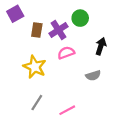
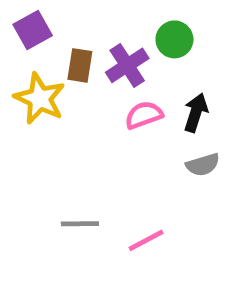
black arrow: (101, 46) -> (196, 113), moved
yellow star: (35, 67) -> (40, 99), moved
gray line: (37, 103) -> (80, 224), turned 56

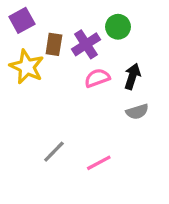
gray line: (80, 224) -> (54, 152), turned -45

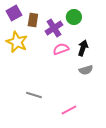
brown rectangle: (54, 44) -> (33, 20), moved
gray line: (54, 152) -> (34, 95), turned 63
pink line: (99, 163) -> (69, 110), moved

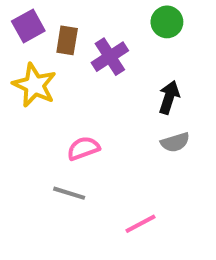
green circle: (74, 17) -> (167, 22), moved
pink semicircle: (61, 49) -> (83, 148), moved

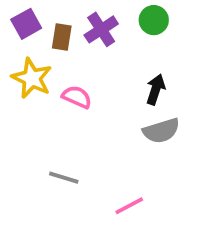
purple cross: (110, 57) -> (101, 29), moved
gray semicircle: (175, 142) -> (161, 131), size x1.4
pink semicircle: (83, 148) -> (77, 97), moved, turned 44

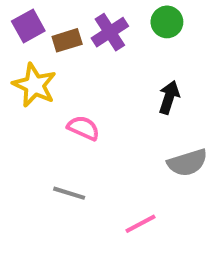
brown rectangle: (62, 37) -> (67, 40), turned 64
pink semicircle: (77, 97) -> (83, 128), moved
gray semicircle: (161, 131) -> (187, 163), moved

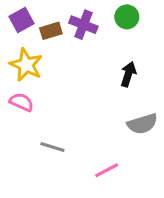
purple cross: (110, 32) -> (83, 25), turned -36
pink semicircle: (83, 128) -> (21, 102), moved

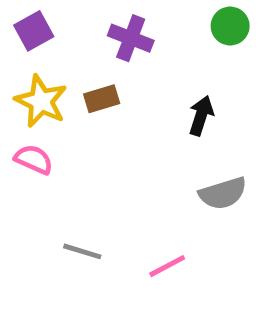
green circle: (127, 17) -> (230, 26), moved
brown rectangle: (51, 31) -> (102, 99), moved
gray line: (52, 147) -> (82, 251), moved

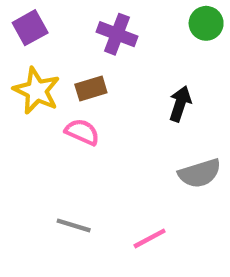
pink semicircle: (34, 159) -> (82, 132), moved

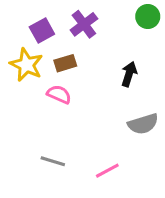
purple square: (30, 28) -> (42, 31), moved
purple cross: (117, 34) -> (84, 24), turned 32

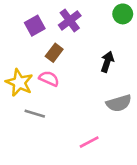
brown rectangle: (65, 63) -> (54, 53), turned -36
yellow star: (26, 65) -> (19, 82), moved
gray line: (53, 161) -> (35, 114), moved

